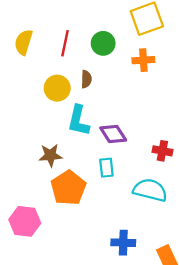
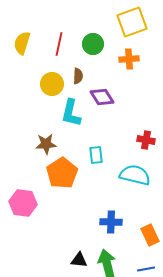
purple diamond: (113, 134) -> (102, 97), moved

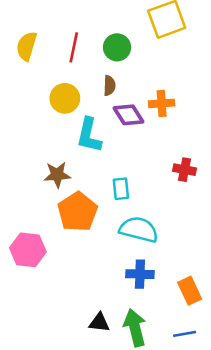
orange cross: (129, 59) -> (162, 103), moved
brown semicircle: (78, 76) -> (109, 86), moved
cyan semicircle: (135, 175) -> (139, 230), moved

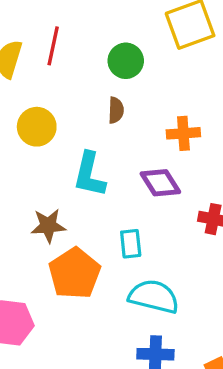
red line: (74, 47) -> (53, 46), moved
yellow circle: (65, 98) -> (37, 127), moved
purple diamond: (128, 115) -> (160, 183), moved

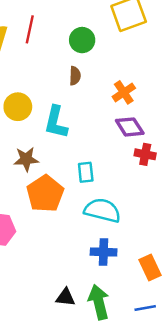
yellow circle: (37, 127) -> (18, 107), moved
orange cross: (183, 133) -> (124, 92), turned -30
purple diamond: (160, 183) -> (130, 127), moved

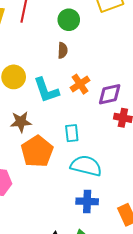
orange cross: (124, 92) -> (80, 84), moved
cyan L-shape: (56, 122) -> (46, 90), turned -32
purple diamond: (130, 127) -> (110, 94), turned -70

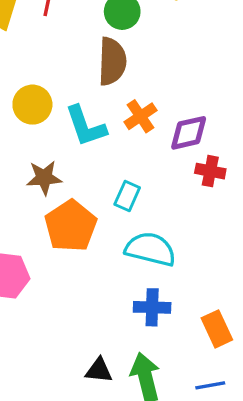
brown semicircle: (63, 50) -> (112, 61), size x1.8
cyan rectangle: (72, 133) -> (127, 196), turned 30

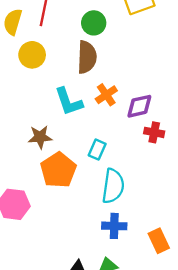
yellow circle: (32, 105) -> (32, 55), moved
cyan semicircle: (150, 249) -> (113, 186), turned 84

